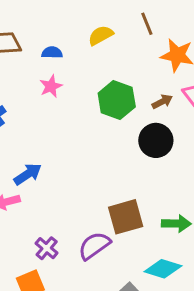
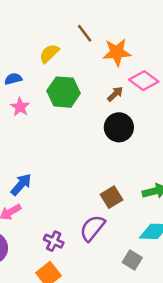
green hexagon: (117, 100) -> (64, 92), moved
brown square: (126, 217) -> (112, 197), size x0.7

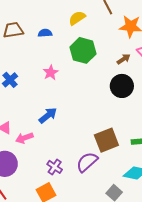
pink star: (20, 107) -> (51, 72), moved
blue arrow: (21, 185) -> (48, 115), moved
brown square: (112, 197) -> (106, 140), size x1.4

